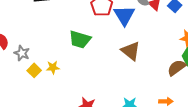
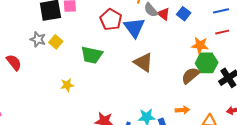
gray star: (22, 53) -> (38, 39), moved
yellow square: (34, 70) -> (56, 42), moved

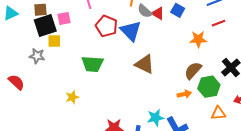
yellow square: (56, 42) -> (54, 41), moved, turned -32
green hexagon: (207, 63) -> (209, 87), moved
orange arrow: (182, 110) -> (184, 94), moved

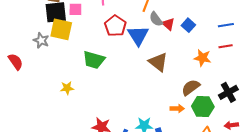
yellow square: (54, 41) -> (61, 29), size x1.6
brown triangle: (145, 64) -> (158, 62), moved

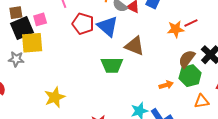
red line: (226, 46) -> (191, 23), moved
green trapezoid: (94, 60) -> (112, 65), moved
brown semicircle: (191, 87) -> (187, 59), moved
yellow star: (67, 88) -> (55, 97), size x1.5

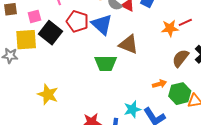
black square: (22, 28) -> (51, 33), moved, turned -30
green hexagon: (190, 76) -> (180, 94), moved
yellow star: (55, 97) -> (48, 94), turned -30

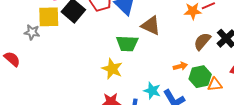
yellow star: (48, 94) -> (112, 69), moved
cyan star: (132, 109) -> (152, 91), turned 30

